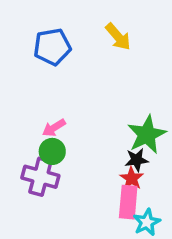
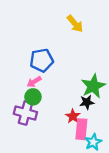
blue pentagon: (52, 47) -> (42, 60), moved
red star: (132, 178) -> (73, 116), moved

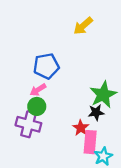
yellow arrow: (75, 24) -> (83, 26), turned 90

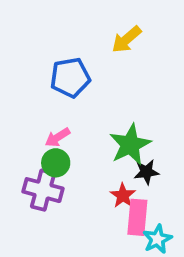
blue pentagon: (46, 66) -> (70, 78), moved
green star: (103, 95) -> (130, 145), moved

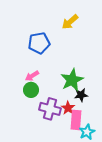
purple cross: (43, 190) -> (50, 109), moved

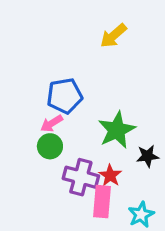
blue pentagon: (39, 43) -> (65, 96), moved
black star: (81, 95) -> (148, 156), moved
pink rectangle: (76, 120) -> (102, 202), moved

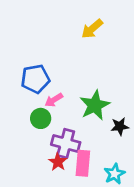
blue pentagon: (65, 96) -> (35, 79), moved
pink arrow: (52, 123) -> (54, 100), moved
red star: (110, 176) -> (58, 162), moved

